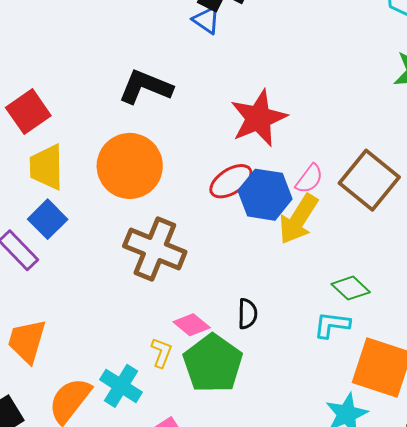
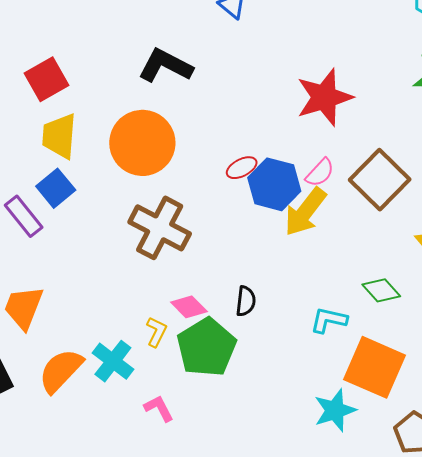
red star: (258, 118) -> (324, 97), moved
red ellipse: (231, 181) -> (242, 168), size x0.7
green diamond: (351, 288) -> (381, 290), moved

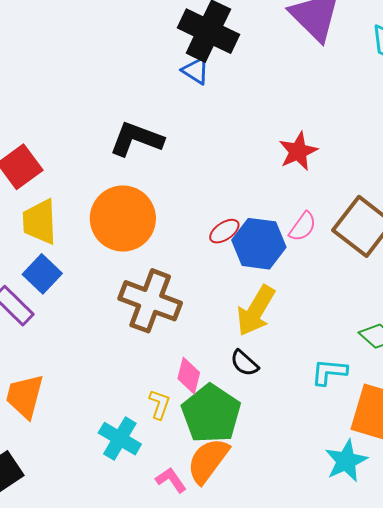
red star: (324, 97) -> (298, 151), size x0.7
yellow arrow: (305, 212) -> (256, 311), moved
black semicircle: (246, 301) -> (244, 363), turned 132
pink diamond: (189, 307) -> (189, 376), turned 66
orange semicircle: (61, 371) -> (208, 461), moved

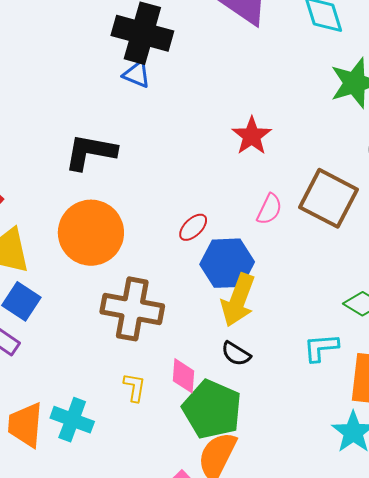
blue hexagon: (259, 244) -> (227, 263), moved
yellow L-shape: (159, 404) -> (135, 387), moved
cyan cross: (120, 439) -> (72, 420), moved

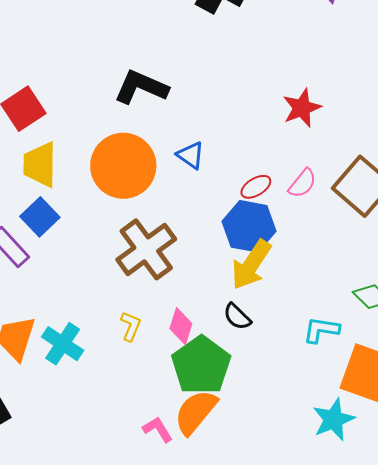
blue triangle: (137, 74) -> (191, 155), moved
red ellipse: (193, 227) -> (256, 187), moved
brown cross: (132, 309) -> (146, 249), turned 30

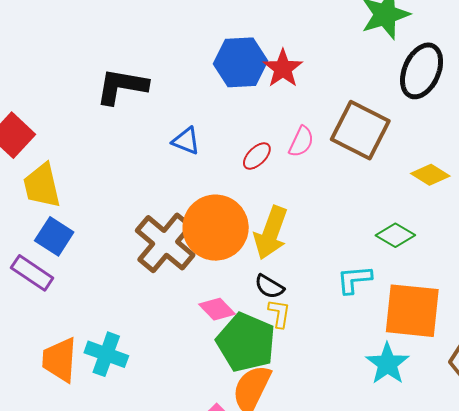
orange circle: (123, 166) -> (216, 228), moved
blue hexagon: (249, 226) -> (241, 62), moved
yellow L-shape: (131, 326) -> (279, 313), moved
pink diamond: (181, 326) -> (217, 309), turned -48

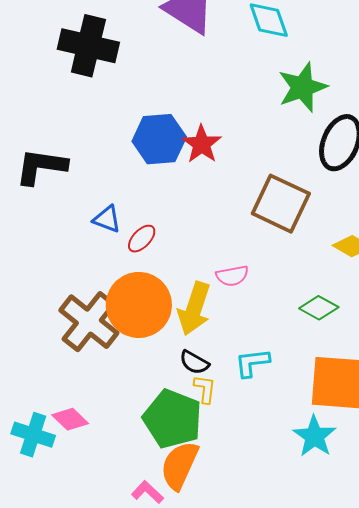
pink semicircle: (301, 142) -> (232, 276), moved, turned 56
red ellipse: (257, 156) -> (142, 239), moved
cyan L-shape: (354, 280) -> (252, 363), moved
pink diamond: (217, 309) -> (70, 419), moved

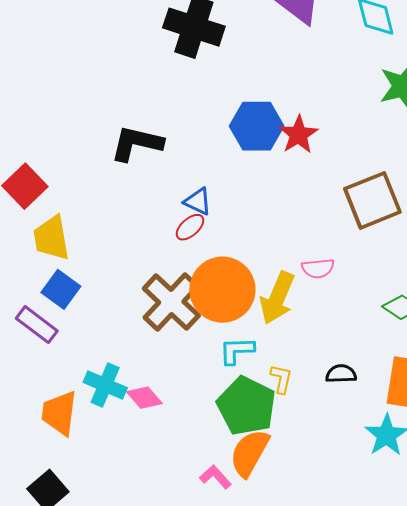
brown square: (281, 204) -> (372, 200), turned 38
red ellipse: (142, 239) -> (190, 227), moved
black semicircle: (194, 362) -> (341, 374), moved, turned 144
cyan L-shape: (252, 363) -> (237, 351), moved
cyan cross: (33, 435) -> (105, 385), moved

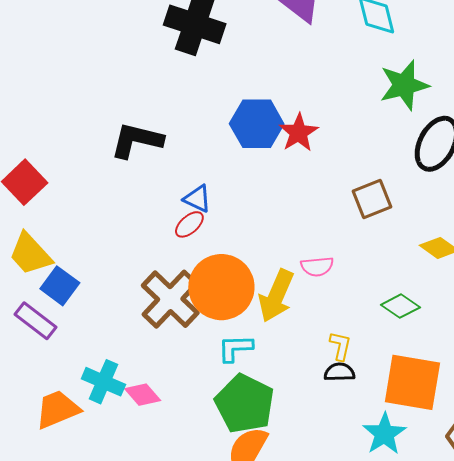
brown square: (372, 200) -> (372, 199), size x0.7
yellow trapezoid: (51, 238) -> (30, 254), moved, turned -33
yellow L-shape: (281, 379) -> (340, 346), moved
orange trapezoid: (59, 413) -> (58, 409), turned 60

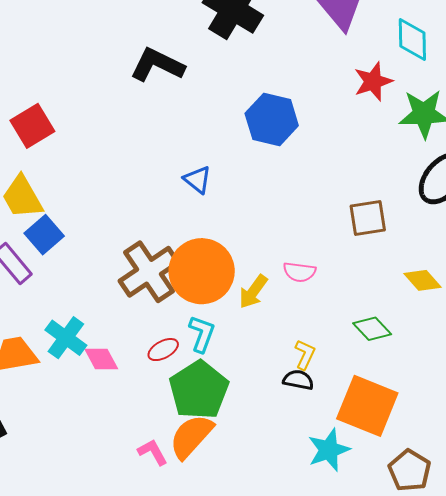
red star: (299, 133) -> (373, 81), moved
black L-shape: (137, 140) -> (157, 65), moved
red ellipse: (189, 224) -> (163, 350), moved
yellow arrow: (276, 296) -> (253, 292), size x0.7
cyan L-shape: (235, 348) -> (202, 334), turned 99

